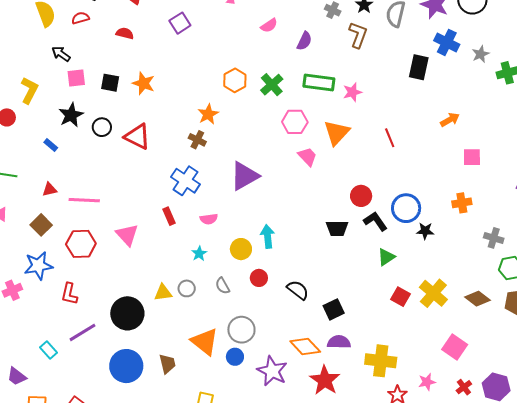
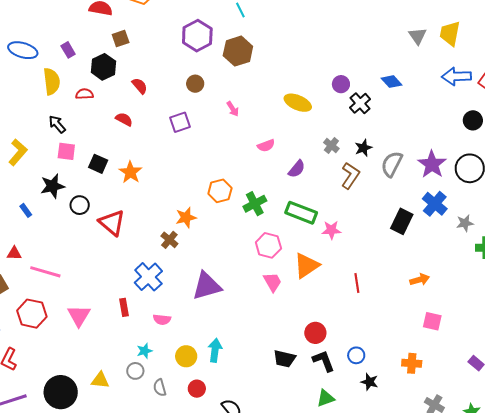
blue circle: (406, 208) -> (356, 355), size x0.6
gray circle: (187, 288) -> (135, 371), moved

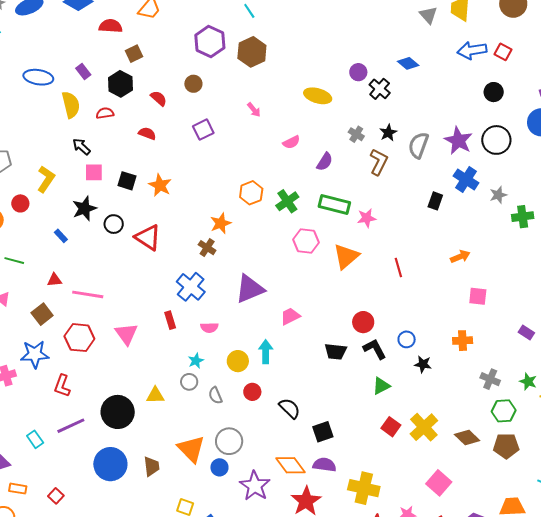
brown circle: (195, 84) -> (193, 84), moved
black rectangle: (402, 221) -> (435, 201), size x0.7
pink trapezoid: (273, 282) -> (290, 316), moved, turned -80

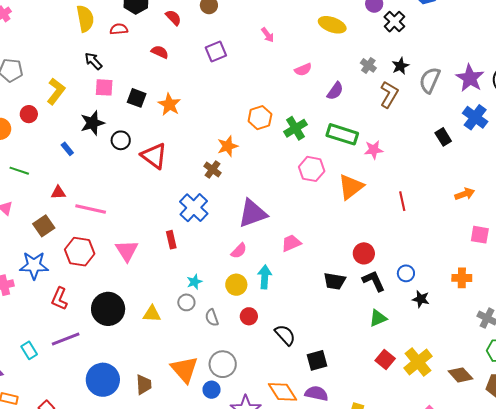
black rectangle: (435, 201) -> (443, 137), turned -54
pink semicircle: (209, 328) -> (239, 251), moved, turned -48
black circle: (118, 412) -> (108, 309), moved

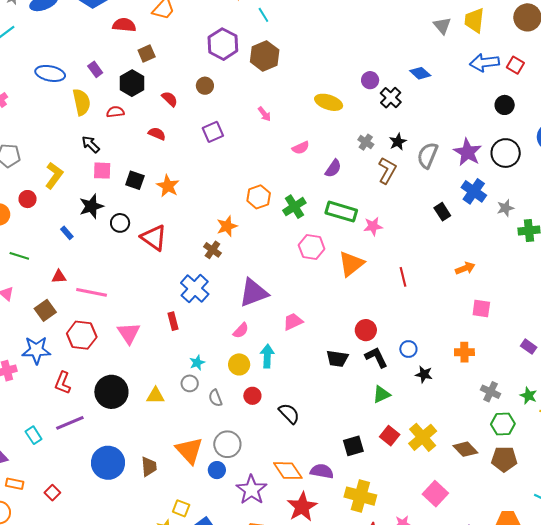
black square: (317, 360) -> (353, 446), moved

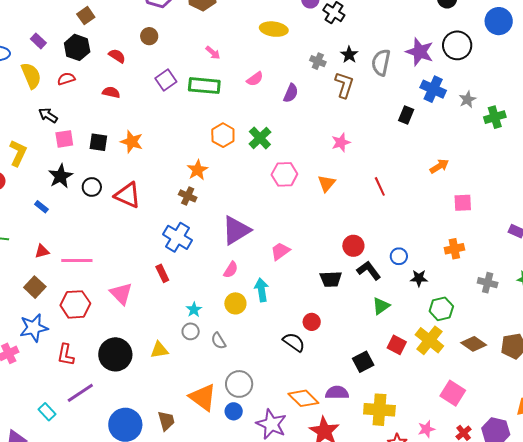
green rectangle: (341, 212) -> (204, 86), moved
black rectangle: (442, 212) -> (406, 115), turned 66
orange triangle: (351, 264) -> (327, 183), size x0.7
red circle: (252, 396) -> (312, 322), moved
green hexagon: (503, 424) -> (441, 309), moved

